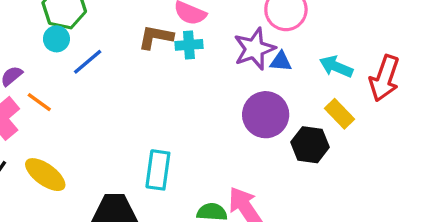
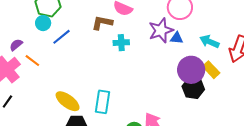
cyan cross: (189, 45) -> (121, 43), moved
purple circle: (266, 115) -> (191, 70), moved
yellow ellipse: (45, 175) -> (68, 101), moved

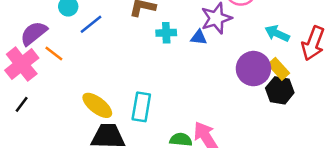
blue triangle: (177, 38) -> (199, 37), moved
purple semicircle: (16, 45) -> (34, 33), size x1.6
black hexagon: (193, 88) -> (280, 90), moved

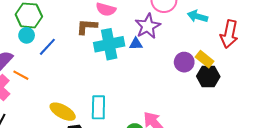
cyan cross: (166, 33) -> (109, 44), size x1.8
cyan arrow: (277, 33) -> (198, 16), moved
purple circle: (253, 69) -> (184, 62), size x0.7

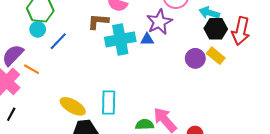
black hexagon: (208, 76) -> (216, 29), moved

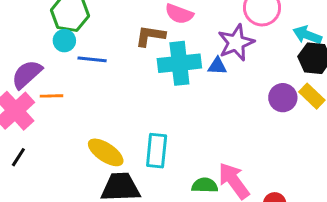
blue line: (58, 41) -> (92, 59), turned 48
orange line: (31, 69) -> (52, 96), turned -35

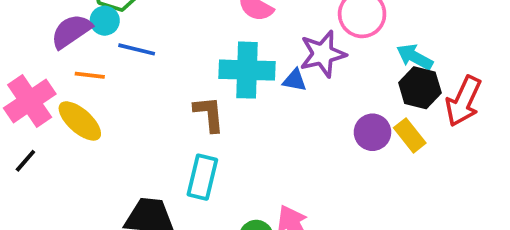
brown L-shape: (150, 36) -> (209, 114), moved, turned 68
purple semicircle: (27, 74) -> (71, 31), moved
orange line: (52, 96) -> (90, 75), moved
yellow ellipse: (106, 152) -> (80, 121), moved

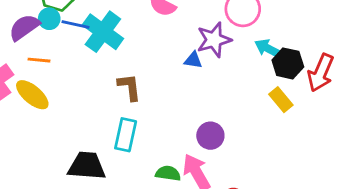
blue line: (137, 49) -> (75, 24), moved
cyan arrow: (415, 57) -> (268, 49), moved
cyan cross: (247, 70) -> (103, 32), moved, turned 36
purple circle: (372, 132) -> (210, 136), moved

